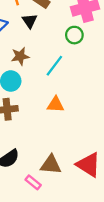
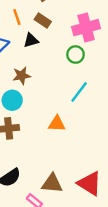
black triangle: (30, 21) -> (31, 40), turned 49
cyan line: (54, 66) -> (79, 92), moved

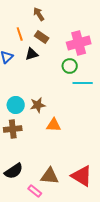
brown star: (22, 76) -> (38, 105), moved
cyan line: (79, 92) -> (83, 83), moved, turned 54

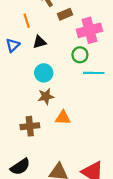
brown rectangle: (42, 37) -> (65, 14), moved, turned -56
cyan circle: (16, 105) -> (44, 73), moved
brown cross: (13, 129) -> (30, 126), moved

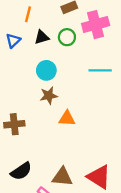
orange line: (27, 21) -> (28, 14), turned 32
green circle: (80, 55) -> (67, 37), moved
brown cross: (30, 126) -> (14, 124), moved

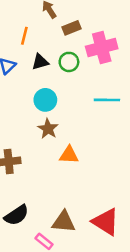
brown star: (49, 96) -> (48, 129), turned -30

